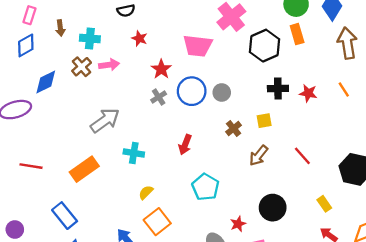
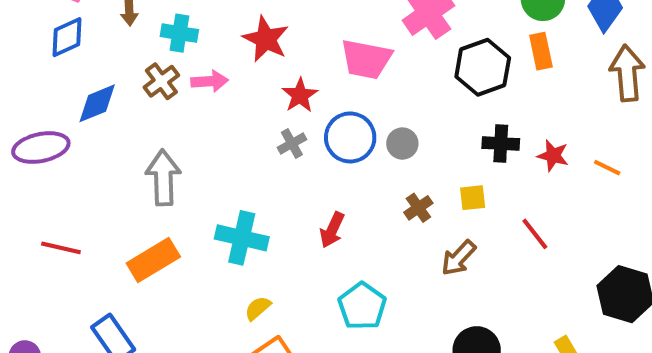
red star: (139, 38) -> (266, 39), size x1.6
orange line: (344, 89) -> (607, 168), moved, turned -35
gray arrow: (105, 120) -> (163, 178), moved, turned -60
cyan cross: (134, 153) -> (242, 238), size x1.4
red line: (302, 156) -> (535, 234), moved

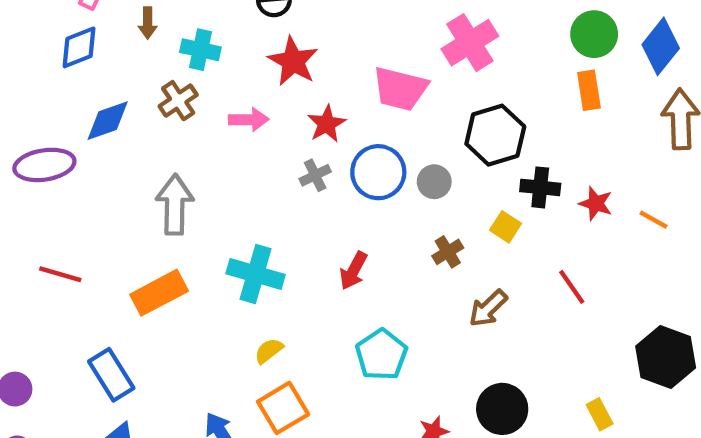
black hexagon: (483, 67) -> (495, 135), moved
pink arrow: (210, 81) -> (249, 120), moved
yellow square: (473, 198) -> (506, 227), moved, turned 36

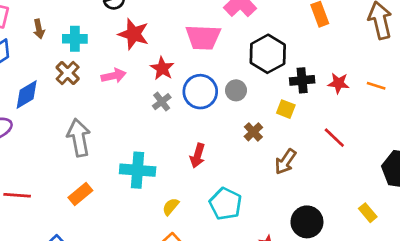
orange rectangle: (159, 293) -> (80, 194), size x0.7
yellow semicircle: (269, 351) -> (171, 207), moved

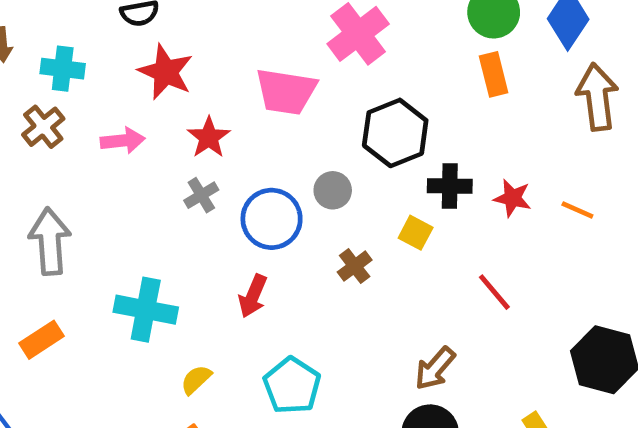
blue circle: (200, 92) -> (272, 219), moved
brown arrow: (285, 162) -> (435, 368), moved

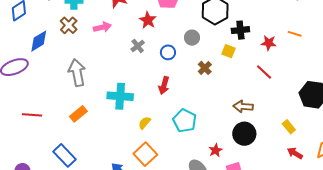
red star: (209, 137) -> (148, 20), moved
red star: (512, 198) -> (269, 43), moved
blue circle: (272, 219) -> (168, 52), size x0.6
brown arrow: (435, 368) -> (243, 107), turned 60

